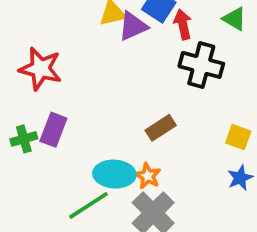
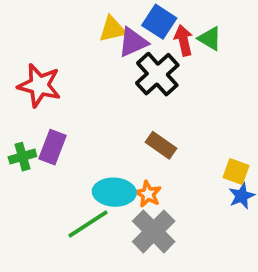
green triangle: (235, 19) -> (210, 39), moved
black cross: (201, 65) -> (157, 74), moved, turned 33
brown rectangle: (161, 128) -> (161, 145), turned 68
yellow square: (238, 137) -> (236, 172), moved

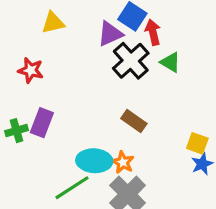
yellow triangle: (112, 29) -> (53, 23), moved
green triangle: (210, 39) -> (170, 62), moved
red star: (39, 85) -> (31, 70), size x0.7

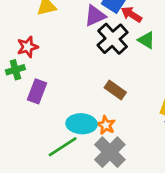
red arrow: (153, 32) -> (131, 14), turned -45
red star: (31, 70) -> (28, 47), turned -30
green cross: (16, 131) -> (15, 70), moved

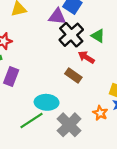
red arrow: (131, 14) -> (86, 57), moved
purple triangle: (95, 16) -> (57, 16), turned 30
orange star: (106, 125) -> (100, 113), moved

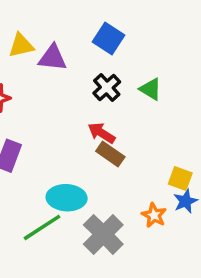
purple triangle: (57, 16) -> (53, 58), moved
black cross: (71, 35) -> (107, 87), size x0.7
red arrow: (86, 57) -> (102, 133), moved

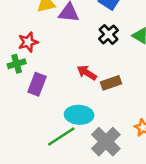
red arrow: (102, 133) -> (87, 73), moved
brown rectangle: (110, 154) -> (111, 83), turned -54

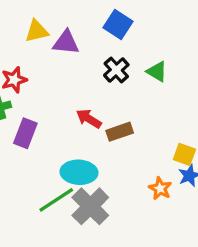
gray cross: (106, 142) -> (90, 206), moved

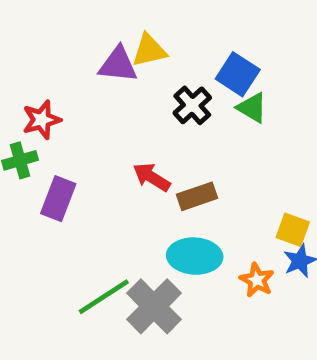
blue square: (118, 25) -> (238, 74), moved
yellow triangle: (37, 31) -> (149, 50), moved
cyan ellipse: (79, 172) -> (195, 256), moved

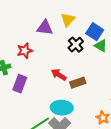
yellow triangle: (149, 50) -> (68, 20), moved, turned -35
red star: (42, 120) -> (25, 51), moved
cyan ellipse: (195, 256) -> (62, 108), moved

